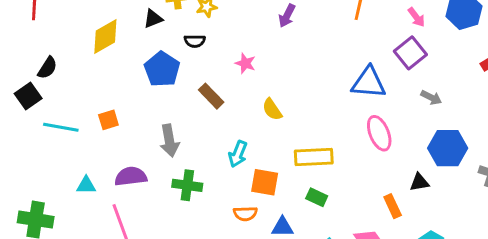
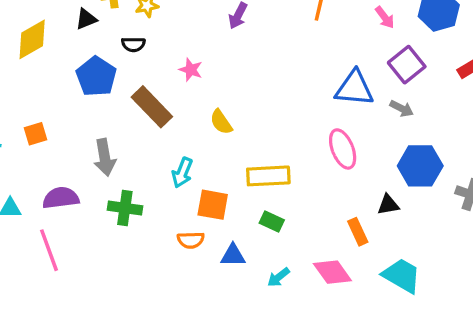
purple square: (410, 53) -> (407, 65), moved
blue triangle: (369, 83) -> (354, 88), moved
brown rectangle: (211, 96) -> (152, 107), size x1.4

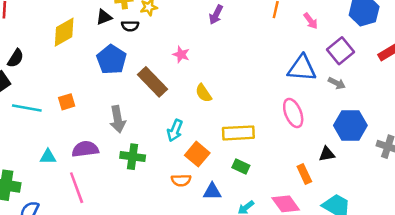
pink arrow: (385, 17) -> (311, 21), moved
black semicircle: (133, 44) -> (130, 26), moved
orange square: (213, 205) -> (197, 154), turned 30

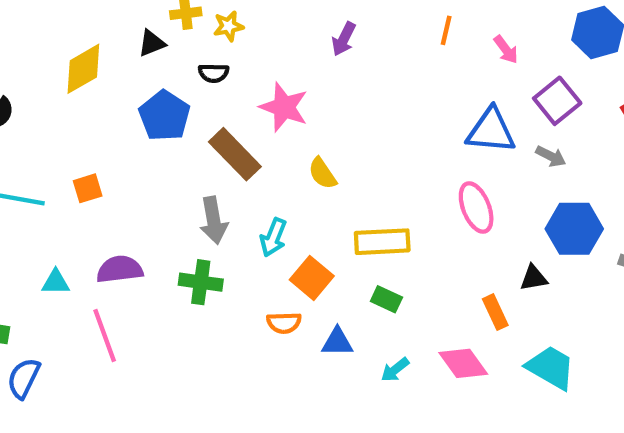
black semicircle: (130, 26) -> (214, 73), moved
pink star: (181, 54) -> (284, 107), size x1.6
gray arrow: (118, 119) -> (214, 220), moved

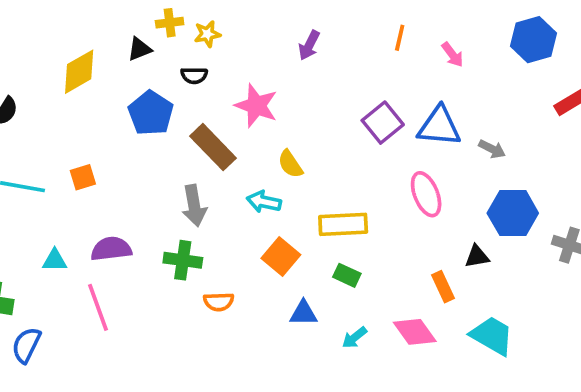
purple square: (557, 101) -> (383, 123), moved
cyan arrow: (273, 237) -> (264, 202), moved, turned 80
orange semicircle: (284, 323) -> (219, 302), moved

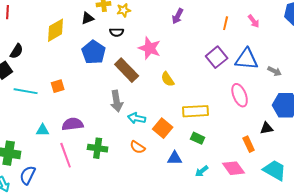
orange line: (400, 38) -> (226, 23), moved
cyan arrow: (264, 202) -> (137, 118), moved
green cross: (183, 260) -> (98, 148), moved
orange semicircle: (219, 302) -> (138, 147), moved, turned 35

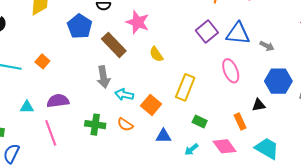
orange square: (58, 86) -> (42, 61), turned -32
yellow rectangle: (196, 111) -> (185, 87), turned -65
green rectangle: (198, 138) -> (200, 121), moved
green cross: (98, 148) -> (95, 125), moved

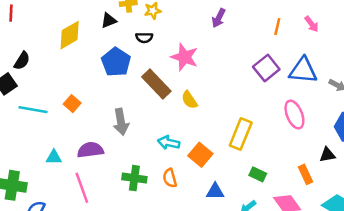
yellow semicircle: (156, 54) -> (189, 100), moved
gray arrow: (103, 77) -> (121, 122), moved
orange semicircle: (125, 125) -> (170, 178), turned 42

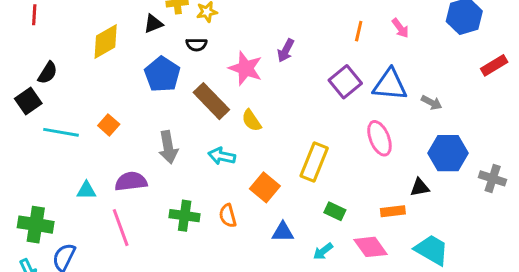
purple arrow: (219, 18) -> (286, 50), moved
cyan arrow: (169, 143) -> (222, 156), moved
orange rectangle: (305, 174) -> (393, 211), turned -72

